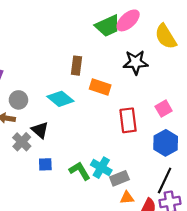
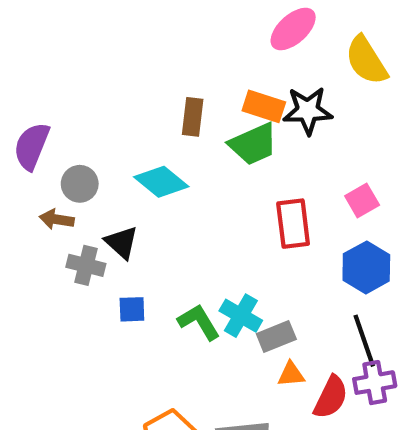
green trapezoid: (108, 26) -> (253, 144), moved
orange rectangle: (100, 87) -> (264, 106), moved
gray cross: (22, 142) -> (86, 265), turned -30
black line: (165, 180) -> (364, 341), turned -44

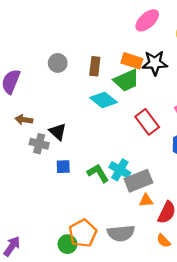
cyan diamond: (161, 182) -> (104, 100), moved
gray circle: (80, 184) -> (58, 63), moved
red rectangle: (293, 224) -> (147, 122), turned -30
gray rectangle: (276, 337) -> (138, 181), size x1.4

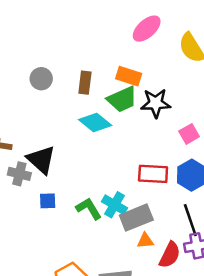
black star: (155, 63) -> (156, 103), moved
red rectangle: (147, 122) -> (153, 174), moved, turned -50
black triangle: (58, 132) -> (41, 160), size x1.4

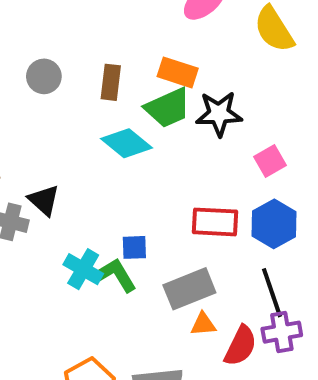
black triangle: (41, 160) -> (44, 200), size x0.7
blue square: (48, 201) -> (134, 247), moved
cyan cross: (114, 205) -> (83, 269), moved

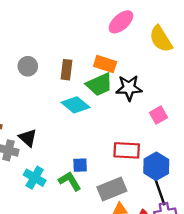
blue hexagon: (274, 224) -> (156, 166), moved
cyan cross: (83, 269) -> (35, 178), moved

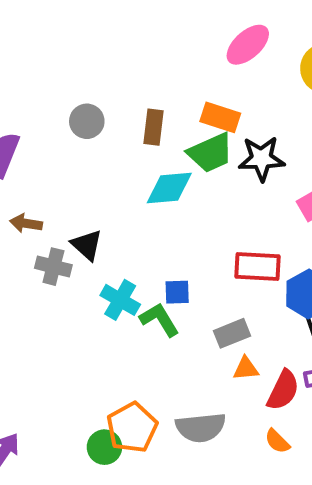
cyan diamond: (76, 105) -> (169, 188), turned -44
cyan cross: (35, 178) -> (120, 300), moved
gray rectangle: (112, 189) -> (232, 333), size x0.7

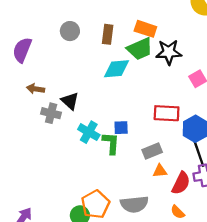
green L-shape: (159, 320) -> (111, 143), turned 35

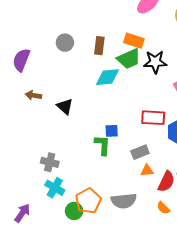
gray cross: (51, 113) -> (50, 162), moved
cyan cross: (89, 132) -> (55, 188), moved

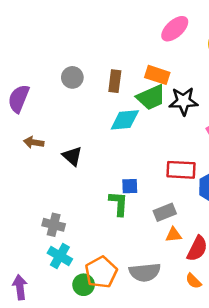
purple arrow: (22, 213) -> (20, 287), turned -42

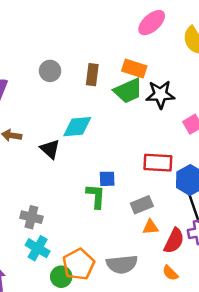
cyan diamond: (125, 120) -> (77, 127), moved

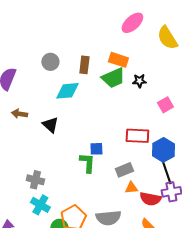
black star: (160, 94) -> (139, 81), size x0.6
cyan diamond: (77, 127) -> (67, 91), moved
red semicircle: (174, 241) -> (150, 199), turned 75

